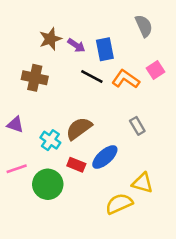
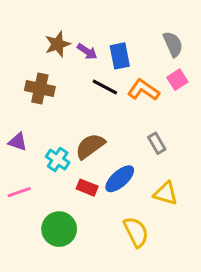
gray semicircle: (144, 26) -> (173, 44), moved
yellow triangle: (143, 183) -> (166, 194), moved
green circle: (48, 184) -> (59, 229), moved
yellow semicircle: (119, 204) -> (136, 232), turned 88

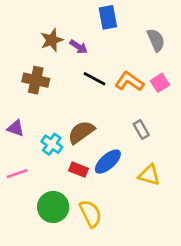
blue rectangle: (120, 56) -> (108, 17), moved
pink square: (177, 80) -> (160, 83), moved
yellow semicircle: (136, 232) -> (90, 214), moved

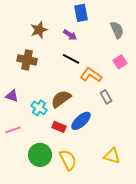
purple arrow: (78, 47) -> (70, 35), moved
orange L-shape: (129, 81) -> (91, 75), moved
yellow triangle: (149, 175) -> (112, 156), moved

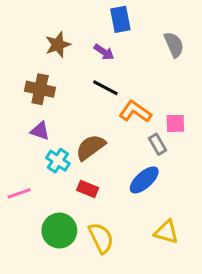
pink square: (120, 62) -> (175, 123), moved, turned 32
purple triangle: (12, 96) -> (40, 131), moved
blue ellipse: (81, 121) -> (144, 180), moved

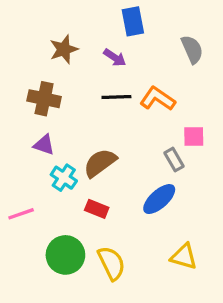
black line: (105, 88) -> (116, 97), turned -30
orange L-shape: (135, 112) -> (158, 99), moved

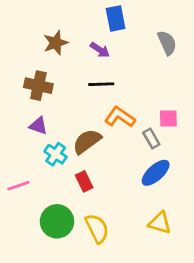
orange L-shape: (158, 99) -> (120, 117), moved
blue ellipse: (159, 199) -> (156, 173), moved
red rectangle: (97, 209) -> (84, 181), turned 42

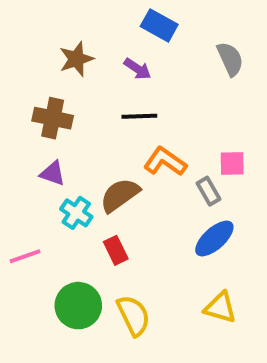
blue rectangle: (116, 18) -> (159, 25), turned -50

